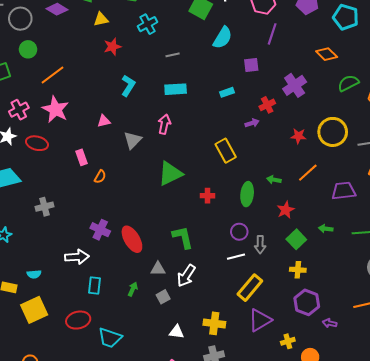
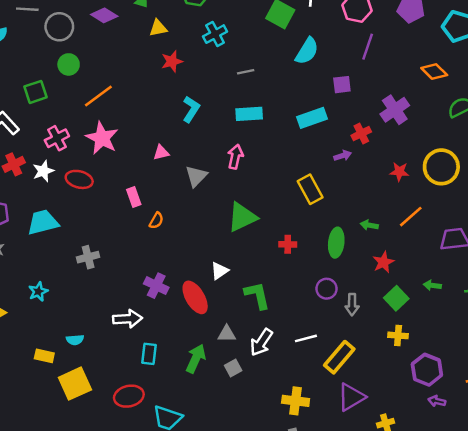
cyan rectangle: (227, 92) -> (312, 118), size x1.6
white line: (236, 257) -> (306, 338), moved
green arrow: (133, 289) -> (196, 359), size x1.6
purple hexagon: (307, 302) -> (427, 370), moved
white triangle: (177, 332) -> (220, 271), moved, turned -42

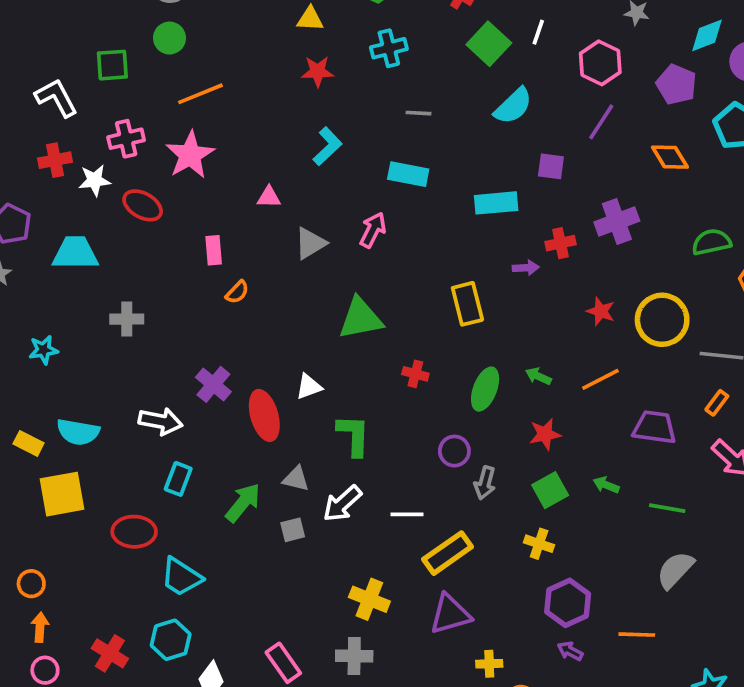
orange diamond: (434, 72) -> (670, 157), moved
cyan semicircle: (75, 340) -> (78, 432), size x1.6

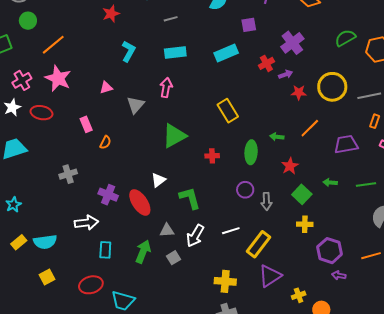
purple arrow: (526, 268) -> (286, 74), moved
gray cross: (127, 319) -> (68, 174), moved
yellow rectangle: (29, 443) -> (19, 242), moved, turned -49
yellow square: (62, 494) -> (47, 277), size x0.6

